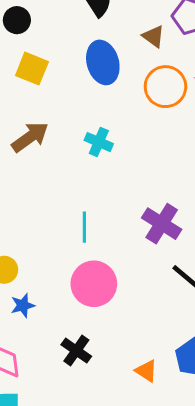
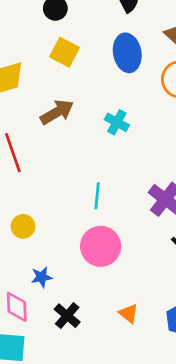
blue star: (23, 305) -> (42, 277), moved
black cross: (76, 351) -> (67, 316), moved
orange triangle: (146, 371) -> (129, 313), moved

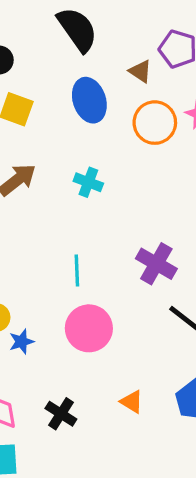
blue star: (42, 277) -> (21, 342), moved

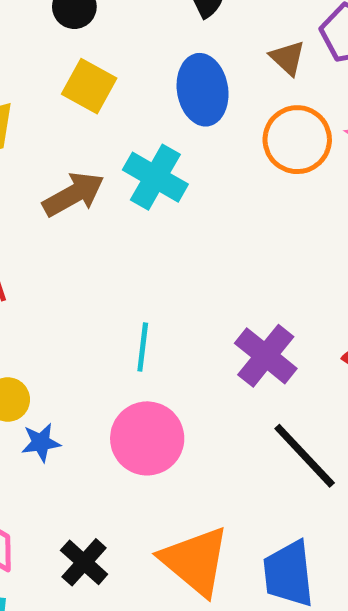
cyan cross: (88, 182) -> (155, 177), moved, size x1.4
orange triangle: (132, 402) -> (195, 561), size x2.0

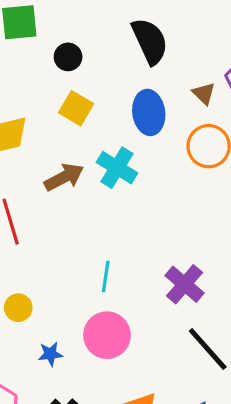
blue star: (41, 443) -> (50, 354), moved

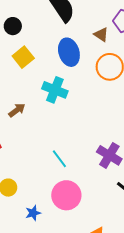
yellow square: (76, 108) -> (23, 57), turned 30
brown arrow: (64, 177) -> (17, 110), moved, size x0.7
cyan line: (106, 276) -> (59, 159), turned -36

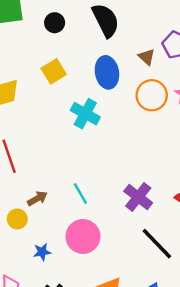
black circle: (13, 26) -> (55, 23), moved
brown arrow: (17, 110) -> (37, 199), moved

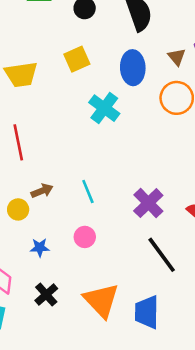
pink circle: (83, 236) -> (85, 237), size x0.6

